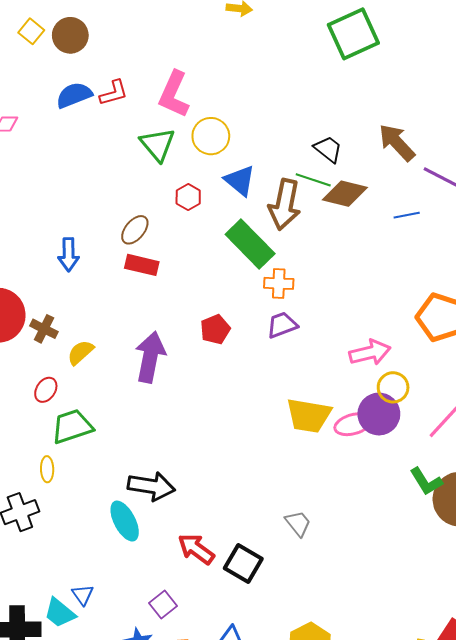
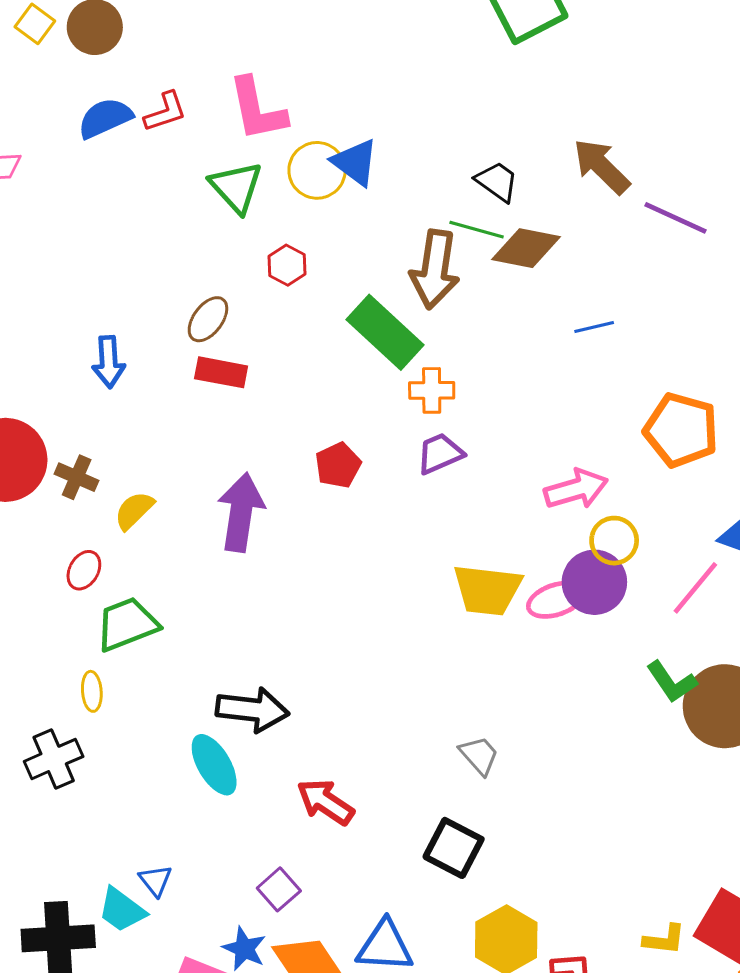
pink L-shape: (174, 94) -> (257, 109), turned -33
blue triangle: (240, 181) -> (355, 162), moved
blue line: (407, 215) -> (594, 327), moved
black square: (243, 563) -> (454, 848), moved

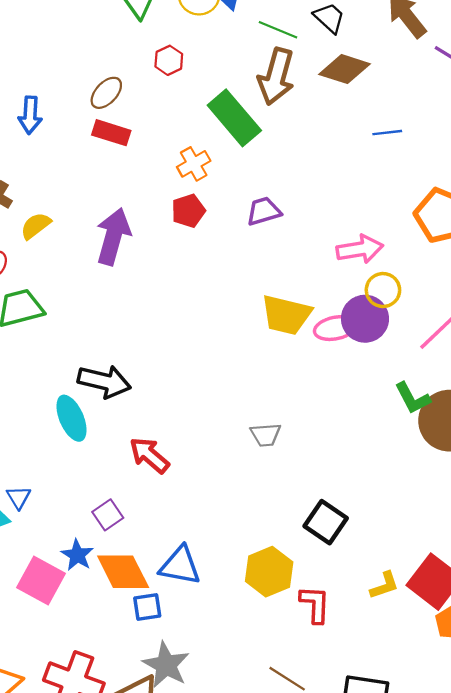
green line: (477, 230) -> (278, 30), moved
orange cross: (432, 390) -> (194, 164), moved, turned -36
gray trapezoid: (479, 755) -> (266, 435), turned 120
black square: (454, 848) -> (326, 522), moved
yellow L-shape: (664, 940) -> (384, 585), turned -32

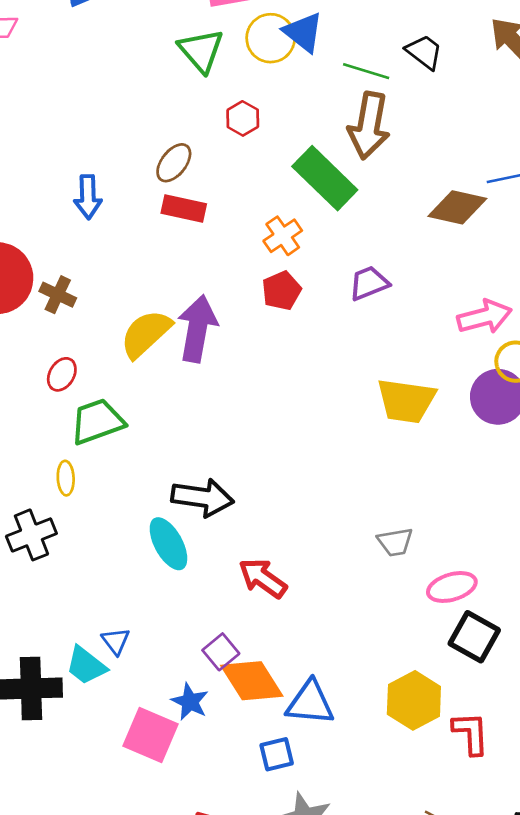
brown diamond: (345, 69) -> (457, 207), moved
yellow semicircle: (36, 226) -> (146, 334), moved, size x1.5
pink ellipse: (335, 328) -> (452, 587), moved
orange diamond: (123, 572) -> (252, 681), moved

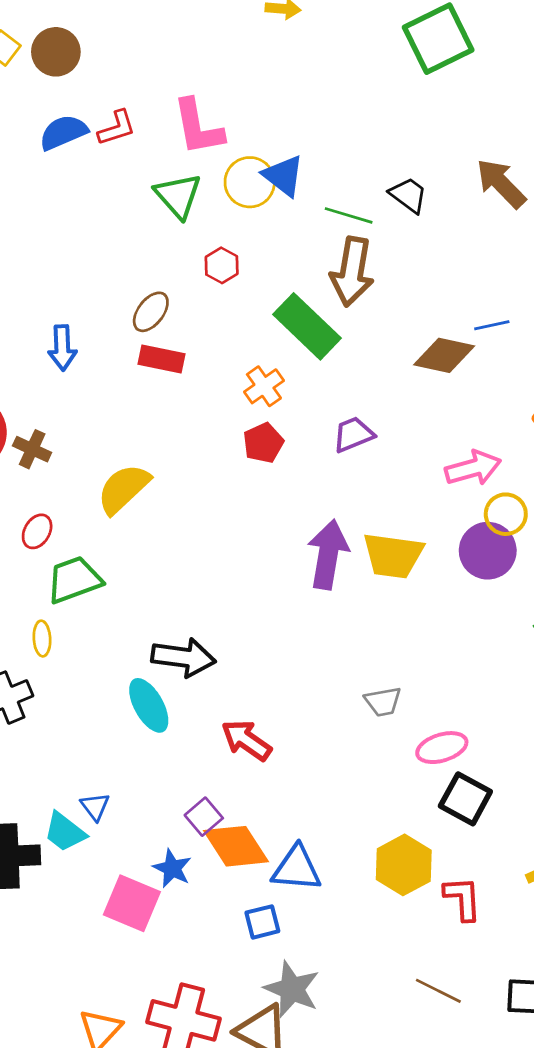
purple arrow: (197, 329) -> (328, 554), moved

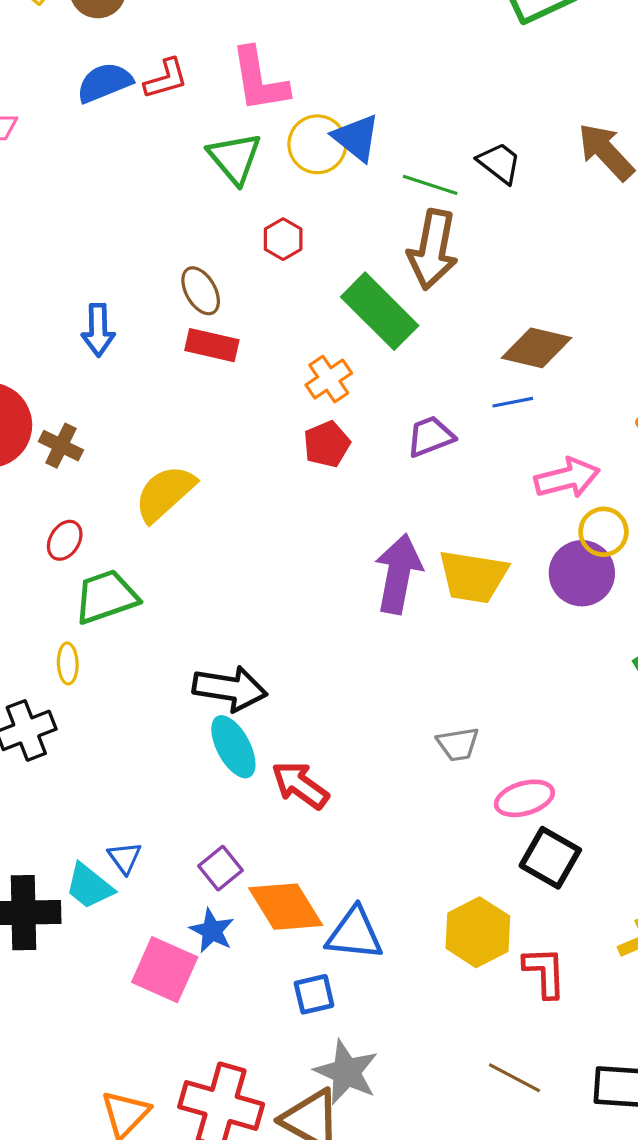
brown ellipse: (151, 312) -> (201, 291), turned -69
blue line: (492, 325) -> (513, 402), moved
cyan ellipse: (149, 705) -> (233, 747), moved
purple square: (204, 817) -> (221, 868), moved

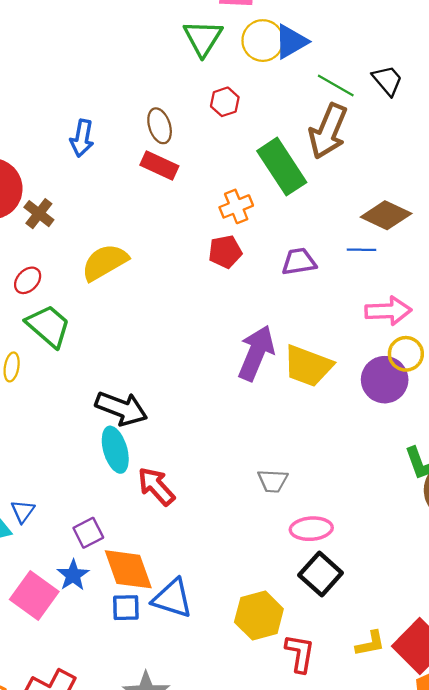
blue triangle: (356, 138) -> (291, 42), turned 39
green trapezoid: (106, 597) -> (48, 326), turned 48
blue square: (314, 994) -> (126, 608), moved

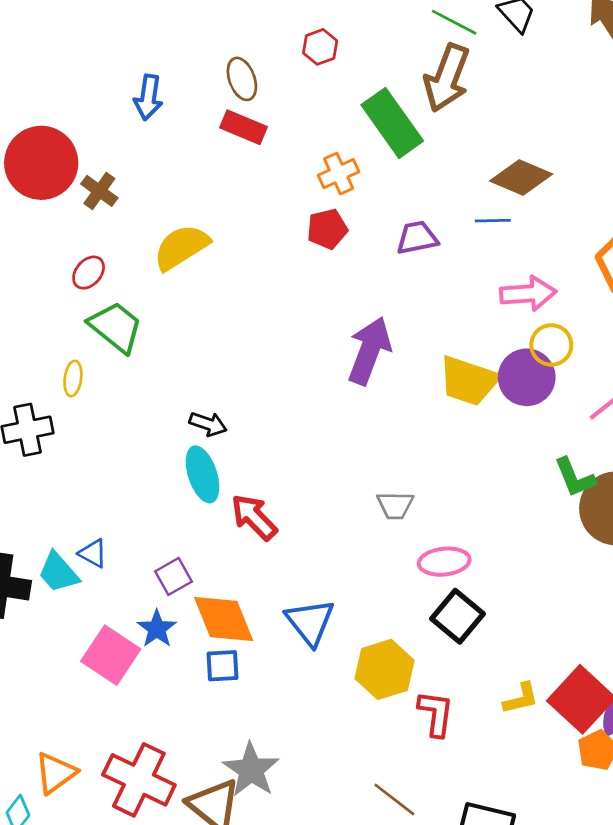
yellow trapezoid: (308, 366) -> (469, 381), moved
black arrow: (121, 408) -> (208, 424), size x0.6
blue triangle: (23, 511) -> (93, 553), turned -35
blue triangle: (172, 598) -> (310, 622), moved, turned 36

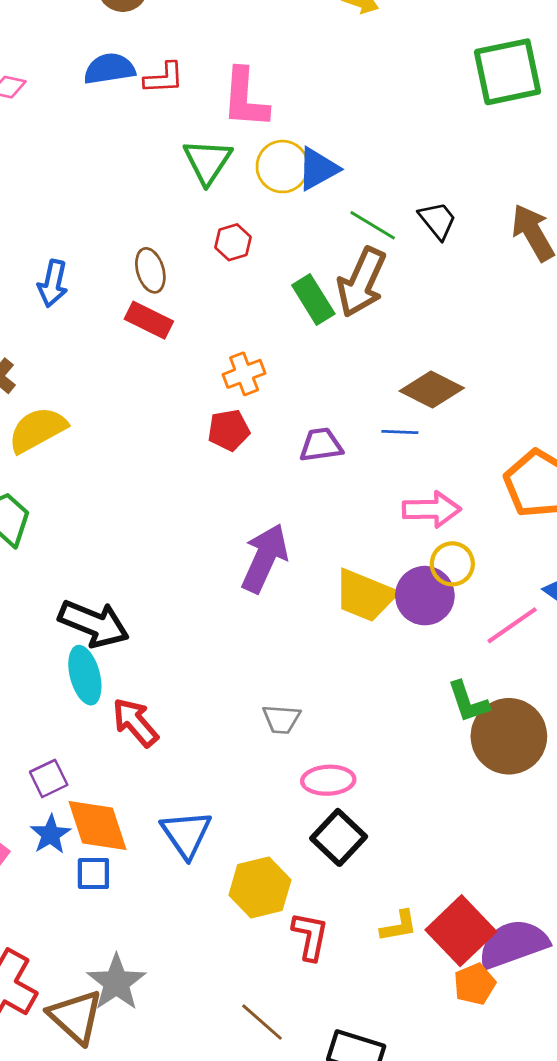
green rectangle: (392, 123) -> (313, 300), moved, size x0.7
yellow semicircle: (181, 247) -> (37, 430), moved
black arrow: (208, 424) -> (94, 624), size x1.8
blue star: (157, 629) -> (51, 834), moved

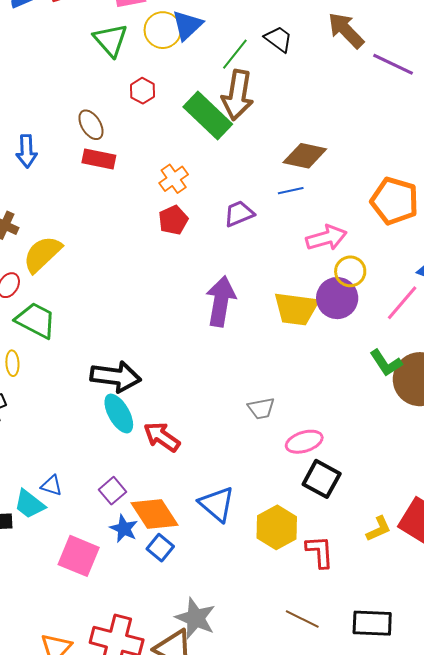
green line: (373, 225) -> (235, 54), turned -68
green rectangle: (313, 300) -> (208, 116), size x1.4
blue square: (93, 874) -> (160, 548), turned -36

